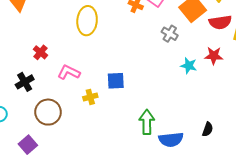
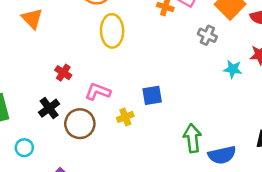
brown circle: (48, 112) -> (80, 124), moved

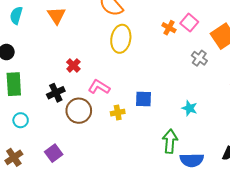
cyan star: (233, 69) -> (189, 108), moved
cyan circle: (24, 148) -> (21, 120), moved

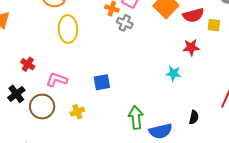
gray cross: (199, 58) -> (125, 23), moved
cyan star: (189, 108) -> (173, 73), moved
yellow cross: (118, 113) -> (77, 112), moved

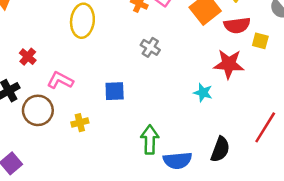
gray cross: (125, 23) -> (150, 47), moved
red star: (191, 47) -> (229, 64), size x1.4
black semicircle: (194, 117) -> (220, 149), size x1.5

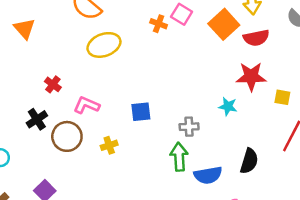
yellow ellipse: (82, 21) -> (104, 45), turned 68
yellow square: (260, 41) -> (282, 97), moved
gray cross: (150, 47) -> (189, 127), moved, turned -30

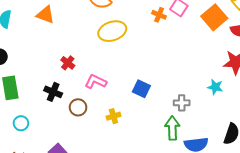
orange triangle: (24, 29) -> (45, 15), turned -30
blue square: (141, 112) -> (141, 89), turned 30
black cross: (37, 119) -> (53, 92), turned -36
brown circle: (67, 136) -> (78, 107), size x0.7

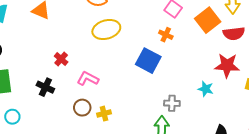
orange cross: (159, 15) -> (166, 35), moved
blue square: (141, 89) -> (148, 61), moved, size x1.4
brown circle: (78, 107) -> (82, 108), moved

